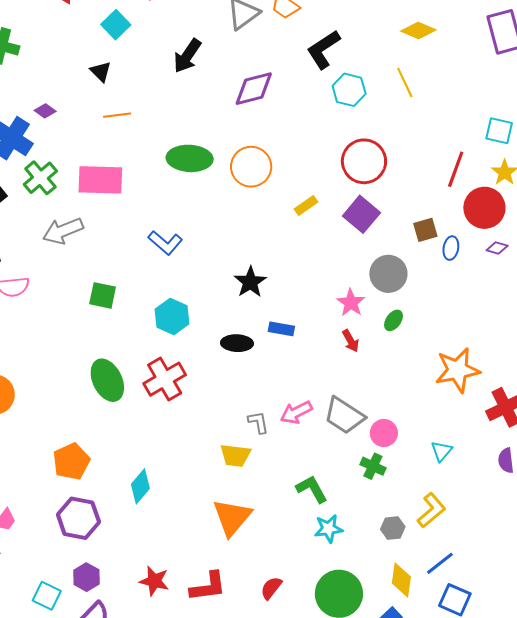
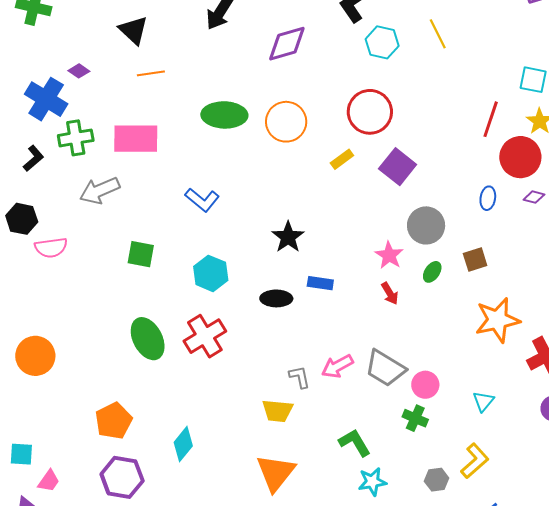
black triangle: (101, 71) -> (133, 30), size x1.4
red circle: (364, 161) -> (370, 112), moved
green cross: (40, 178) -> (76, 138), turned 32
brown square: (425, 230) -> (475, 260), moved

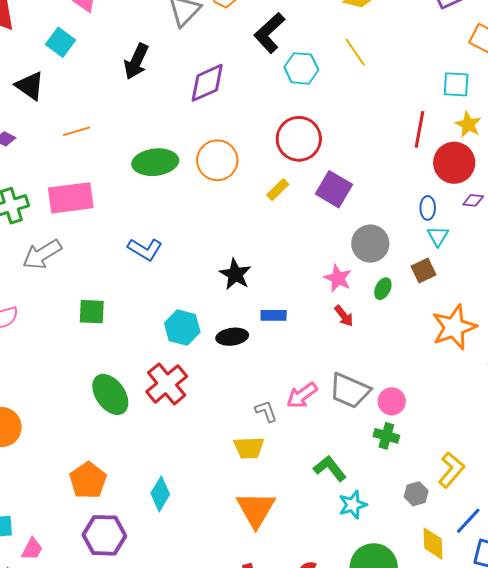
black triangle: (133, 30) -> (30, 86), moved
cyan hexagon: (211, 273) -> (182, 328), moved
cyan triangle: (483, 401) -> (438, 236), moved

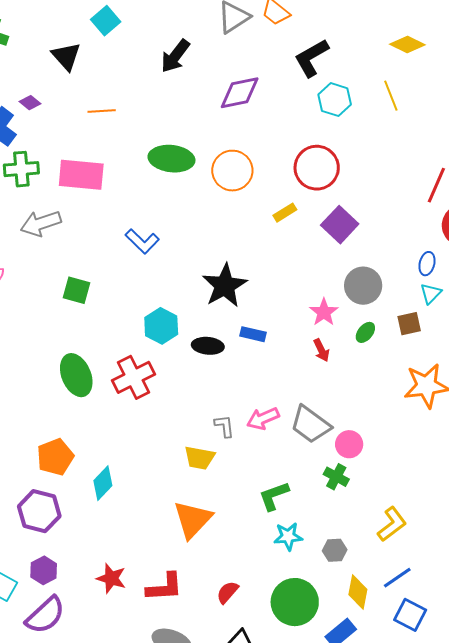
black star: (235, 274) -> (225, 286), size x1.4
green L-shape: (330, 468) -> (274, 496), turned -84
orange pentagon: (88, 480) -> (55, 457), moved
gray hexagon: (416, 494) -> (335, 550), moved

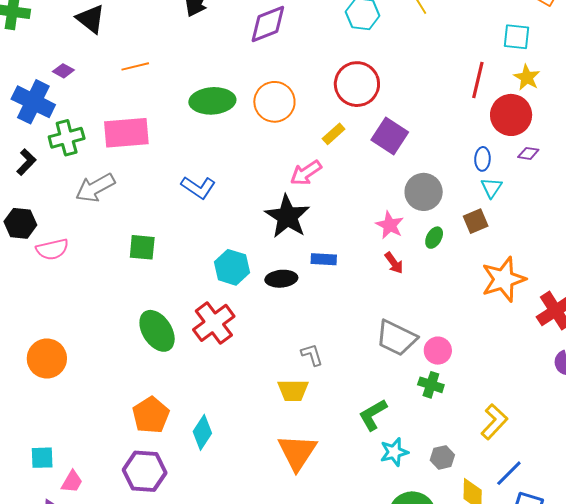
pink arrow: (263, 419) -> (306, 173), moved

